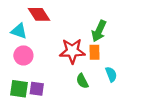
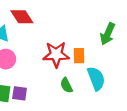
green arrow: (99, 31) -> (108, 34), moved
cyan semicircle: (111, 74) -> (96, 78), size x1.5

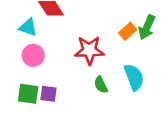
orange rectangle: (79, 56) -> (128, 31), moved, turned 49

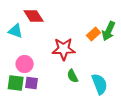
pink circle: (33, 55) -> (25, 64), moved
cyan semicircle: (134, 77) -> (100, 84), moved

